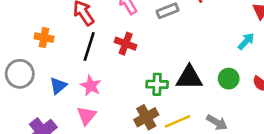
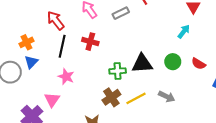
orange cross: (44, 38) -> (27, 42), turned -32
blue triangle: (58, 86) -> (31, 62), moved
pink triangle: (87, 116) -> (52, 100), moved

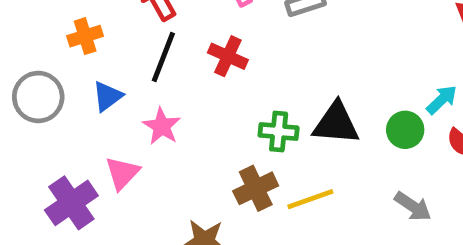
cyan arrow: (184, 32) -> (442, 100), moved
blue triangle: (31, 62) -> (107, 96), moved
gray arrow: (167, 97) -> (413, 206), moved

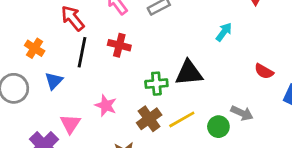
orange cross: (85, 36) -> (35, 48), turned -30
cyan arrow: (442, 100) -> (224, 32), moved
pink star: (162, 126) -> (106, 106), moved
green circle: (405, 130) -> (218, 127), moved

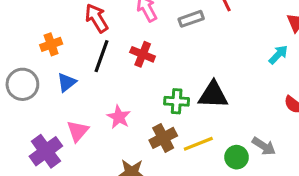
cyan arrow: (224, 32) -> (278, 55), moved
orange cross: (35, 48) -> (51, 44), turned 30

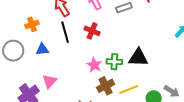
black line: (101, 56) -> (65, 32), turned -35
blue triangle: (67, 82) -> (42, 49), turned 32
pink star: (119, 117) -> (94, 65), moved

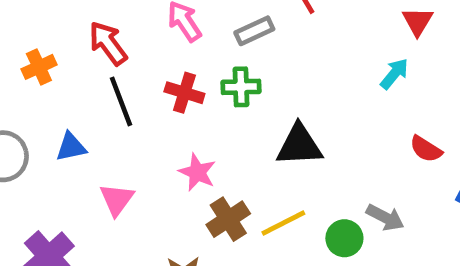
orange cross: (32, 24) -> (39, 67), moved
green cross: (114, 62) -> (241, 87), moved
pink triangle: (49, 81) -> (117, 199), moved

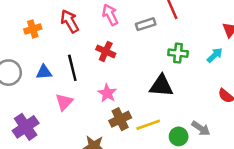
green cross: (241, 87) -> (178, 53), moved
black line: (121, 101) -> (72, 68), moved

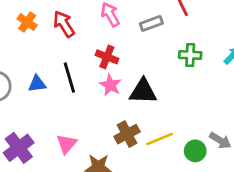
orange cross: (33, 29) -> (27, 22), moved, turned -35
black triangle: (161, 86) -> (143, 91), moved
pink star: (107, 93) -> (110, 85), moved
pink triangle: (64, 102) -> (67, 144), moved

